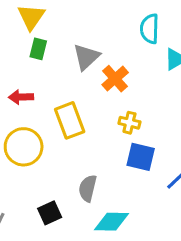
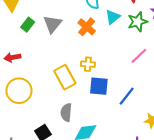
green rectangle: (38, 49) -> (28, 25), moved, turned 32
orange cross: (115, 79) -> (87, 27), moved
yellow rectangle: (70, 120) -> (65, 77), moved

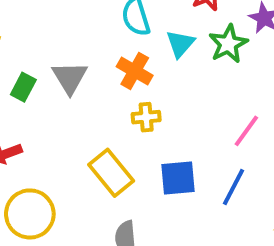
pink line: (139, 56) -> (246, 131), moved
yellow cross: (88, 64) -> (146, 117), moved

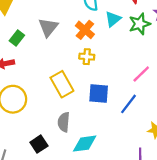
green rectangle: (23, 87) -> (17, 38), moved

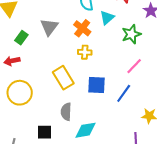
green star: (140, 24) -> (131, 34), moved
black square: (39, 144) -> (45, 132), turned 35

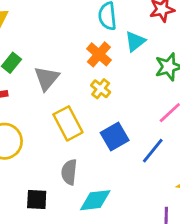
gray triangle: (49, 27) -> (47, 78), moved
yellow cross: (85, 52) -> (101, 89), turned 32
blue square: (96, 85) -> (115, 136), turned -36

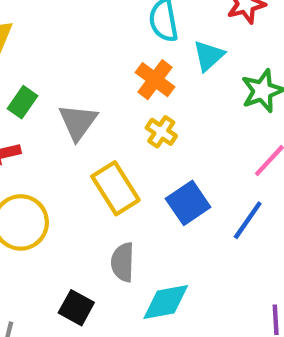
black square: (37, 200) -> (76, 308), turned 30

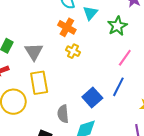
yellow rectangle: (115, 188) -> (39, 83), moved, turned 30
blue square: (188, 203) -> (92, 97), moved

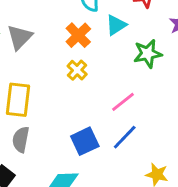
gray triangle: (34, 52) -> (20, 37), moved
pink line: (125, 58) -> (123, 102), moved
gray semicircle: (63, 114) -> (21, 139), moved

